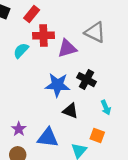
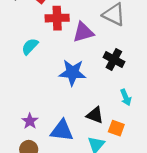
cyan semicircle: (21, 51) -> (30, 46), moved
black cross: (87, 80) -> (114, 59), moved
black triangle: (70, 111) -> (95, 115), moved

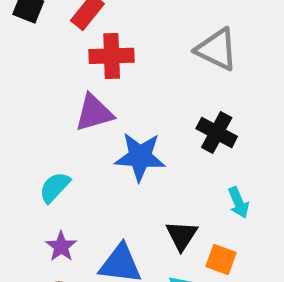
purple triangle: (83, 32) -> (94, 113), moved
cyan semicircle: (30, 46) -> (55, 187), moved
black triangle: (95, 115) -> (182, 235), turned 42

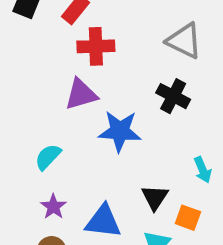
black cross: (217, 133) -> (173, 96), moved

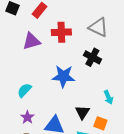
red cross: (96, 46) -> (61, 32), moved
purple triangle: (81, 94) -> (31, 41), moved

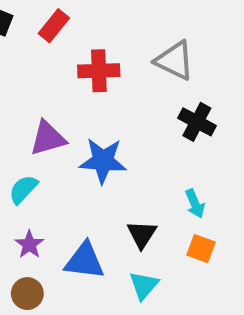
purple triangle: (31, 41) -> (48, 138), moved
black cross: (92, 57) -> (197, 122), moved
orange square: (100, 123) -> (201, 249), moved

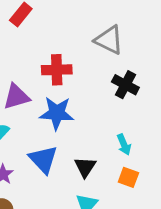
red cross: (99, 71) -> (57, 70), moved
blue triangle: (85, 261) -> (43, 159), moved, turned 40

